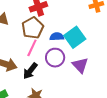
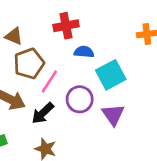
brown pentagon: (33, 28) -> (29, 64), moved
blue semicircle: (57, 37) -> (84, 52), moved

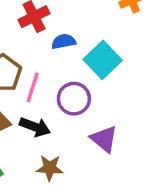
black arrow: (43, 113) -> (35, 127), turned -100
purple triangle: (113, 115) -> (104, 139), moved

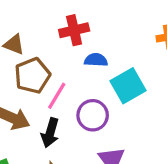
black arrow: (35, 127) -> (50, 133), turned 72

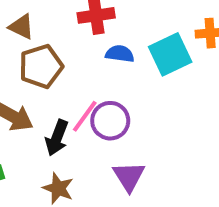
cyan square: (128, 86) -> (170, 54), moved
pink line: (57, 96) -> (85, 116), moved

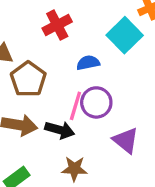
blue semicircle: (120, 54) -> (88, 63), moved
black arrow: (57, 138) -> (60, 130), turned -76

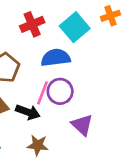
cyan square: (125, 35) -> (75, 27), moved
blue semicircle: (88, 63) -> (56, 58), size x1.5

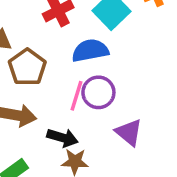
black arrow: (28, 112) -> (62, 138), moved

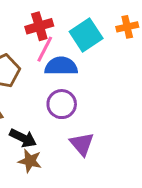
pink line: (77, 96) -> (45, 49), moved

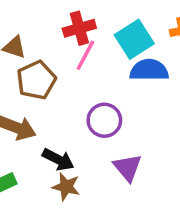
blue semicircle: (61, 66) -> (149, 70), moved

